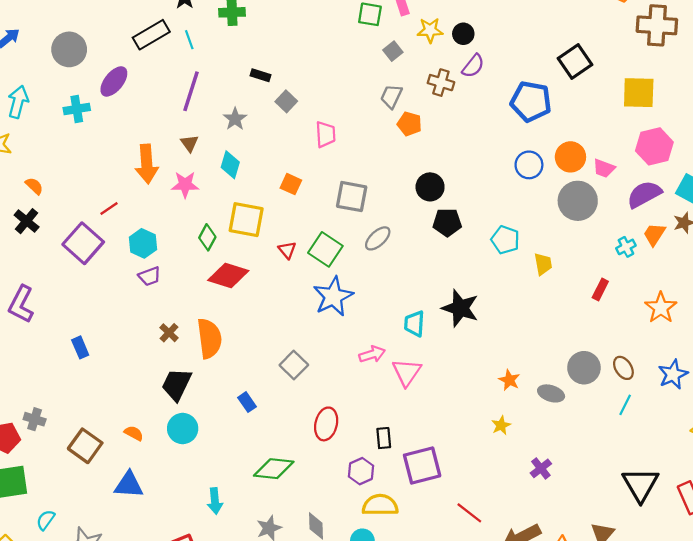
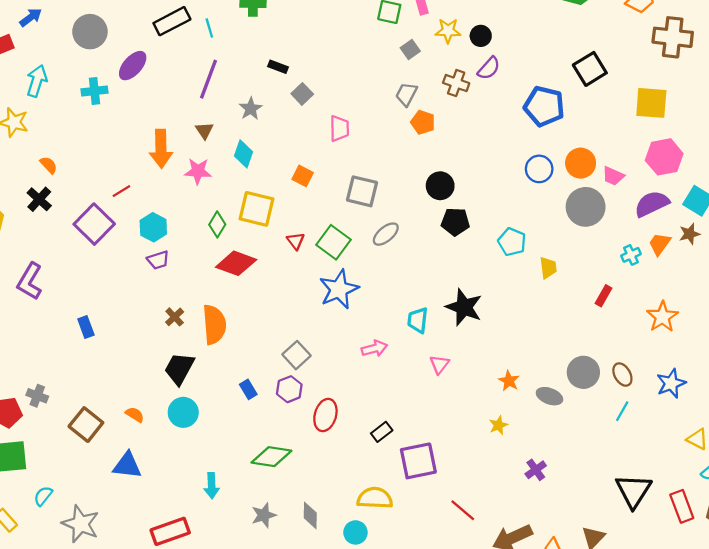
pink triangle: (407, 372) -> (439, 364), moved, size x0.7
black rectangle: (384, 438) -> (382, 432), turned 55
purple hexagon: (361, 471) -> (289, 389), moved

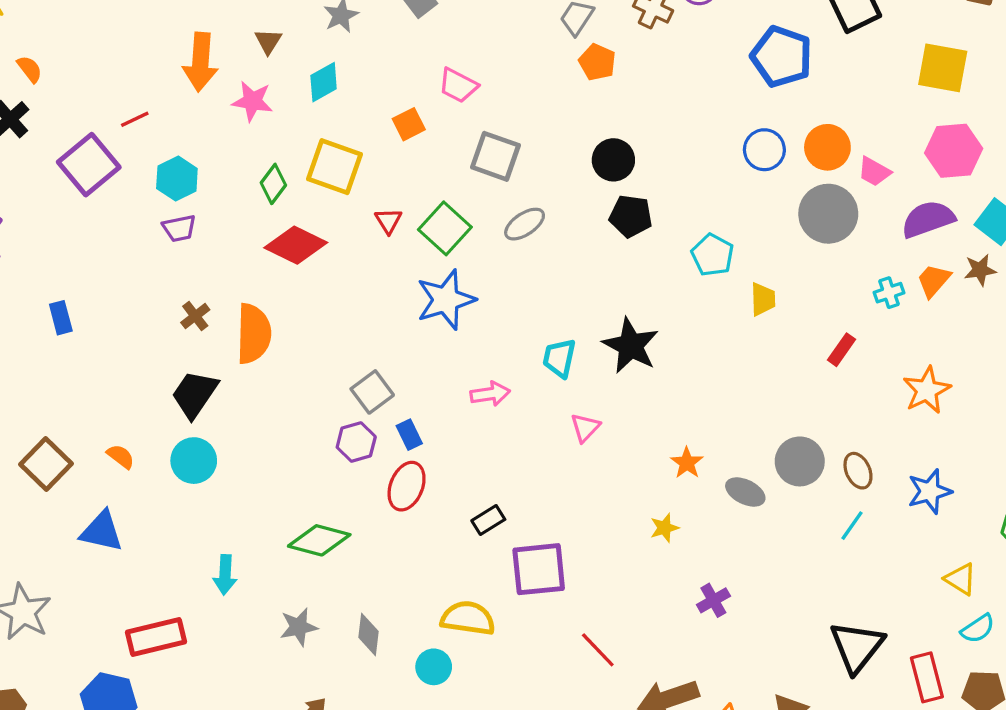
pink trapezoid: (339, 128) -> (458, 85), moved, turned 112
cyan diamond: (244, 154) -> (324, 82), turned 36
orange square: (303, 176) -> (409, 124), turned 30
blue rectangle: (248, 389) -> (409, 435), moved

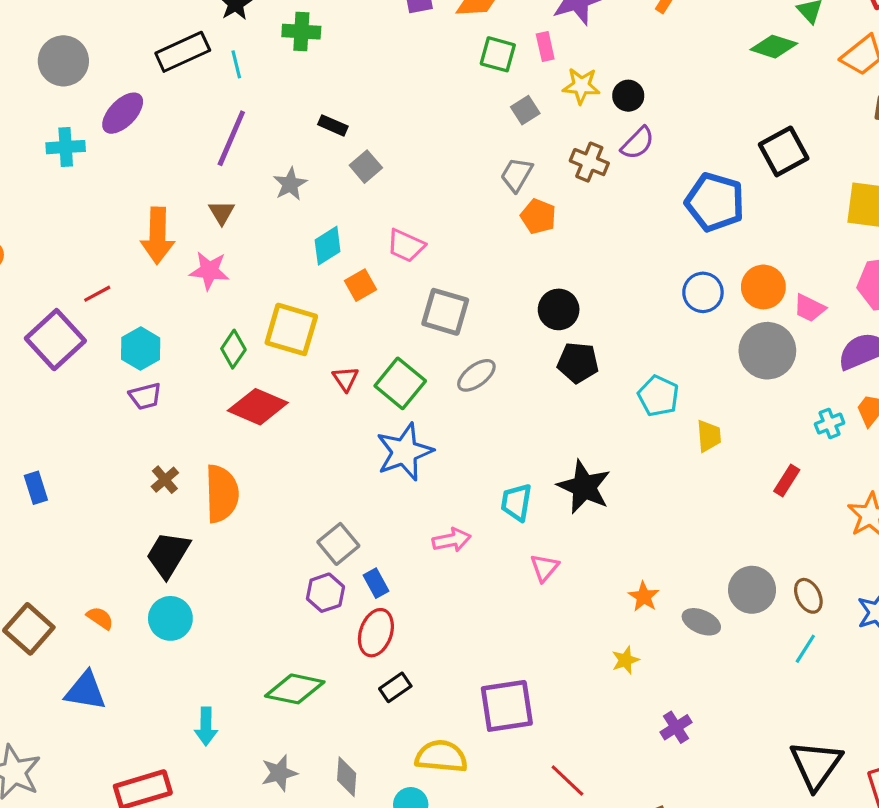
cyan diamond: (324, 82) -> (328, 246), moved
black rectangle: (488, 520) -> (395, 687), moved

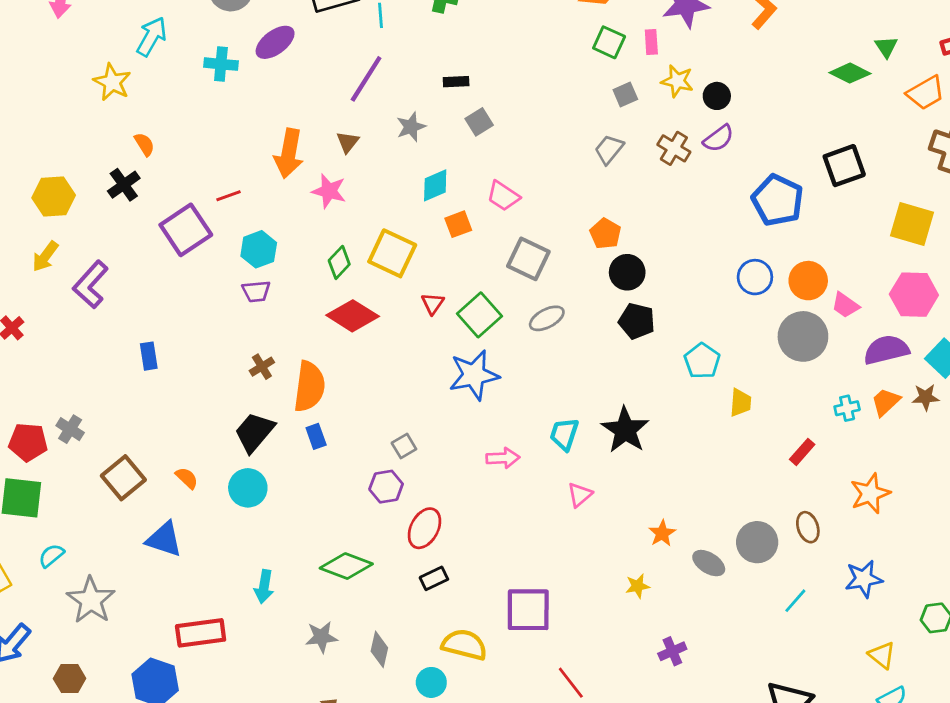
black rectangle: (333, 125) -> (456, 82), turned -35
orange pentagon: (538, 216) -> (605, 234), moved
gray square: (338, 544) -> (404, 446), size x0.7
blue rectangle: (376, 583) -> (316, 436), moved
brown ellipse: (808, 596) -> (808, 527), moved

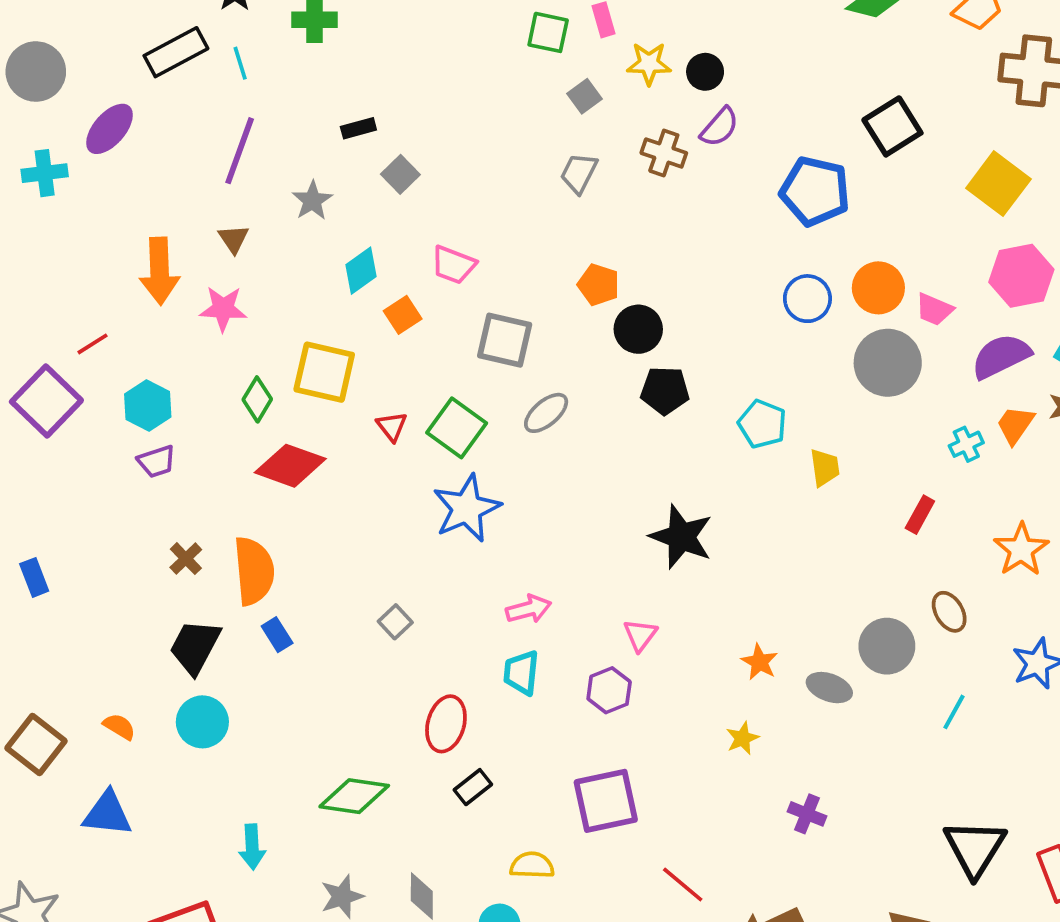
yellow square: (912, 224) -> (998, 184), turned 33
cyan trapezoid: (564, 434) -> (521, 673), moved
purple hexagon: (386, 487) -> (609, 690), moved
yellow semicircle: (464, 645) -> (532, 865), size x0.7
purple cross: (672, 651) -> (807, 814), turned -32

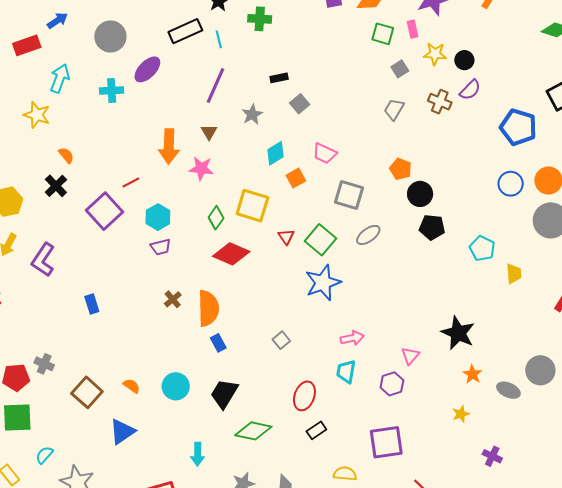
black star: (681, 537) -> (458, 333), moved
black trapezoid: (195, 647) -> (224, 394), moved
blue triangle: (107, 814) -> (122, 431), turned -44

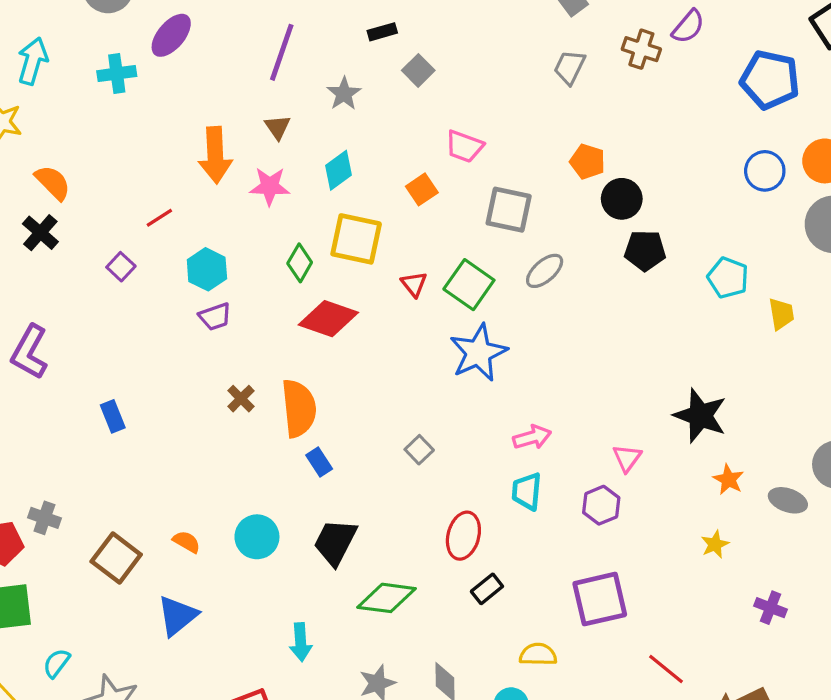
cyan diamond: (275, 153) -> (338, 170), moved
orange semicircle: (66, 155) -> (53, 183), size x1.4
purple square: (104, 211) -> (121, 267), size x0.5

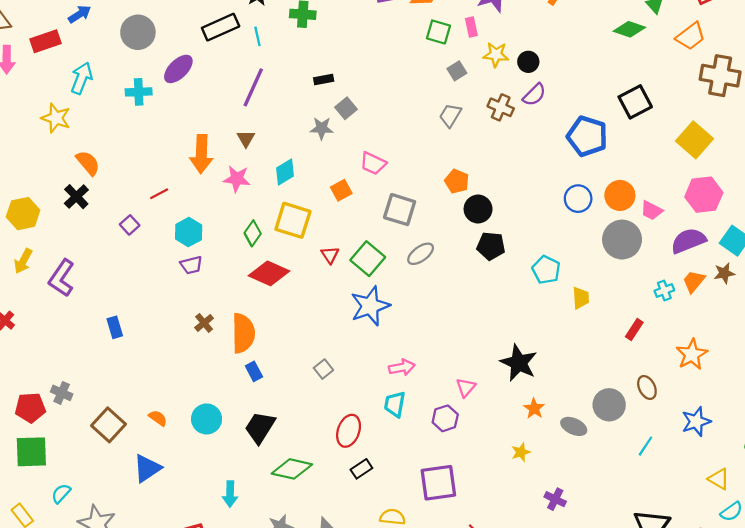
gray star: (344, 94) -> (322, 128), moved, turned 30

